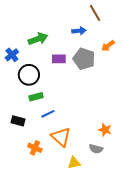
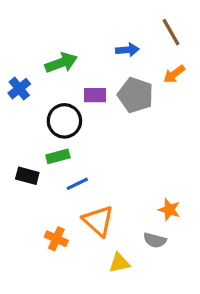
brown line: (95, 13) -> (171, 32), moved
black circle: (29, 75) -> (64, 121), moved
black rectangle: (18, 121) -> (27, 176), moved

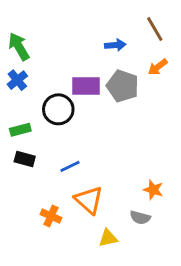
green arrow: (61, 63) -> (19, 46), moved, turned -100
purple rectangle: (95, 95) -> (86, 86), size x1.4
green rectangle: (58, 156) -> (20, 130), moved

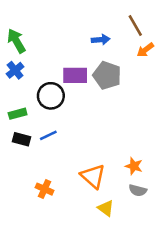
orange arrow: (158, 67) -> (145, 50), moved
blue line: (70, 166) -> (48, 135), moved
orange triangle: (89, 200) -> (93, 176), moved
gray semicircle: (140, 217) -> (138, 190), moved
yellow triangle: (108, 238) -> (106, 208), moved, turned 48

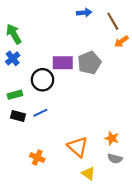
blue arrow: (101, 40) -> (84, 13), moved
gray pentagon: (107, 75) -> (89, 63), turned 30

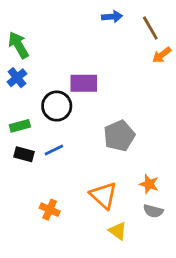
gray pentagon: (89, 63) -> (119, 136), moved

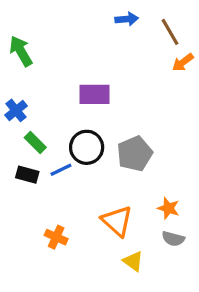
blue cross: (17, 78) -> (16, 110), moved
black circle: (57, 106) -> (87, 147), moved
green rectangle: (20, 126) -> (35, 142), moved, turned 60

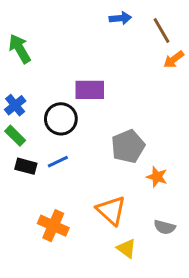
green rectangle: (35, 142) -> (15, 136), moved
black circle: (87, 147) -> (61, 119), moved
orange star: (168, 208) -> (157, 177), moved
orange cross: (56, 237) -> (53, 226), size x1.4

